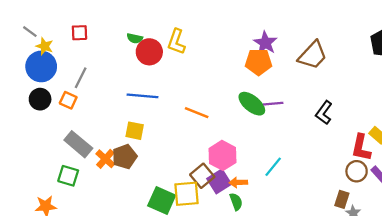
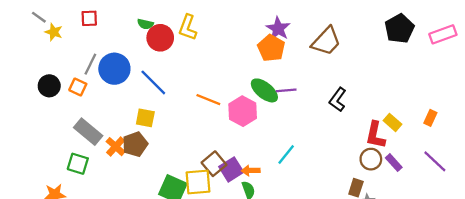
orange pentagon: (259, 62) -> (271, 48), turned 30
blue circle: (41, 66) -> (114, 69), moved
blue line: (143, 96) -> (153, 82), turned 40
pink hexagon: (223, 155) -> (243, 111), moved

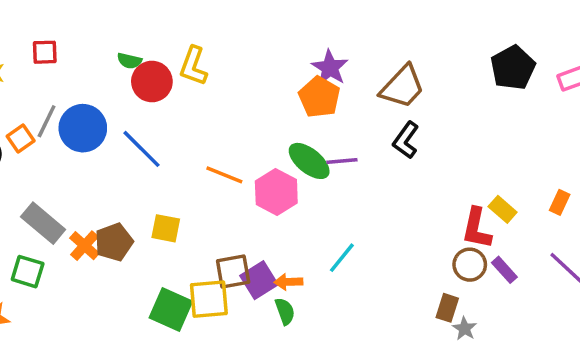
orange square: (78, 87) -> (21, 139), moved, turned 30
black L-shape: (338, 100) -> (406, 140), moved
yellow square: (145, 118) -> (166, 228), moved
brown square: (214, 164) -> (233, 272), turned 30

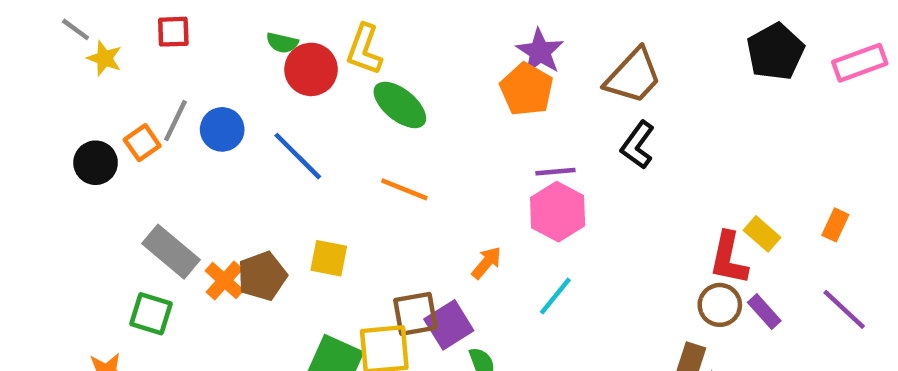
blue circle: (83, 128) -> (222, 129), size x0.7
green ellipse: (309, 161) -> (400, 105), moved
pink hexagon: (276, 192) -> (558, 212), moved
orange arrow: (288, 282) -> (487, 263), moved, turned 132

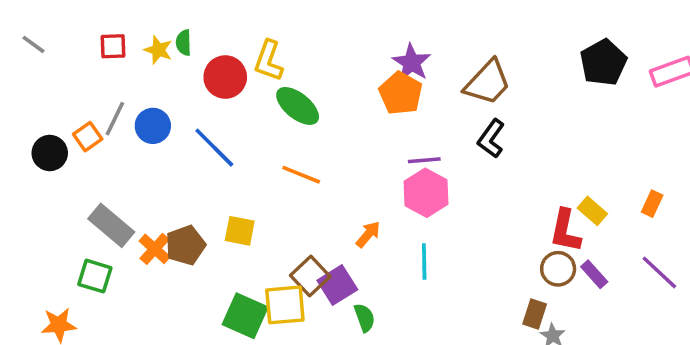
green semicircle: (282, 43) -> (184, 43), moved, turned 75
yellow star: (104, 58) -> (158, 50), moved
cyan line: (555, 296) -> (424, 262), turned -40
brown square: (415, 314) -> (310, 276), turned -33

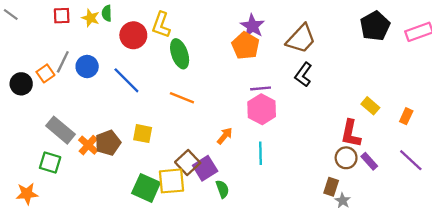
green ellipse: (298, 106) -> (180, 54), turned 32
yellow rectangle: (592, 211) -> (370, 106), moved

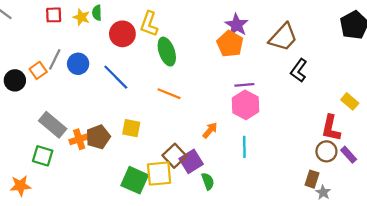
black L-shape: (303, 75) -> (299, 70), moved
orange cross: (88, 145) -> (79, 139), turned 30

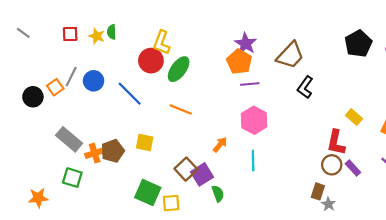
red circle: (122, 34) -> (151, 61), moved
green ellipse: (167, 52) -> (179, 69), turned 55
purple line: (244, 85) -> (250, 84), moved
green square: (43, 156) -> (72, 178), moved
yellow square: (159, 174) -> (171, 203), moved, size x0.7

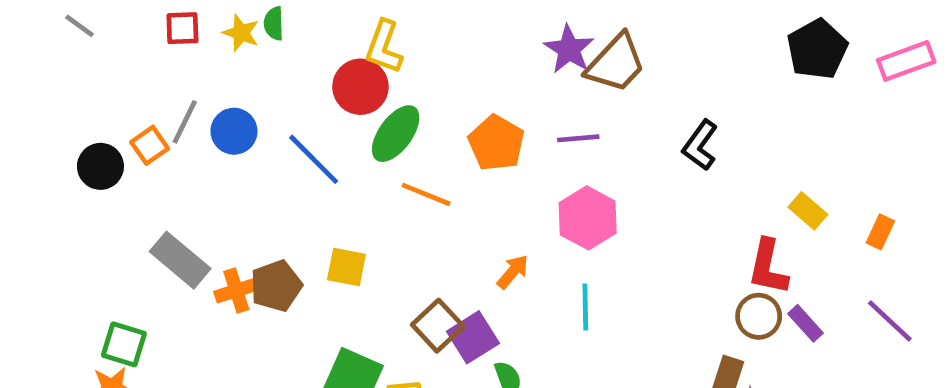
brown trapezoid: (290, 55) -> (616, 63), moved
orange pentagon: (239, 62) -> (496, 143), moved
green ellipse: (179, 69) -> (396, 134), moved
green square: (72, 178) -> (124, 344), moved

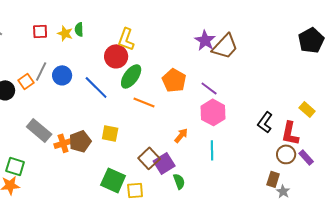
purple line: (578, 138) -> (209, 88), moved, turned 42
black L-shape: (700, 145) -> (265, 122), moved

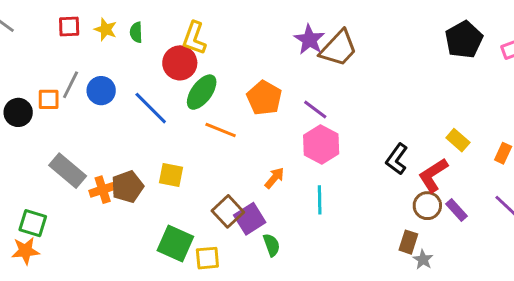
green semicircle: (79, 29) -> (136, 32), moved
orange square: (26, 81) -> (49, 99), turned 35
red L-shape: (290, 133) -> (433, 175), turned 45

